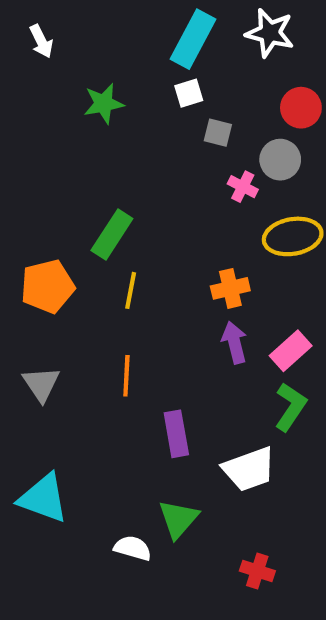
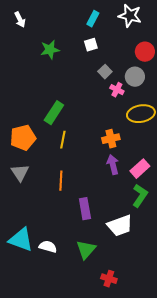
cyan rectangle: (193, 39) -> (93, 19), size x0.6
gray square: (218, 133) -> (105, 72), moved, turned 32
gray triangle: (41, 384) -> (20, 173), moved
white semicircle: (133, 548) -> (48, 247), moved
red cross: (257, 571) -> (109, 279), moved

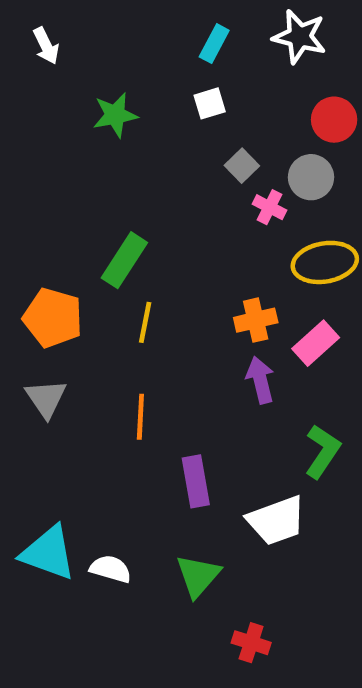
orange pentagon: (23, 138) -> (53, 318), turned 30
pink rectangle: (140, 169) -> (316, 343), moved

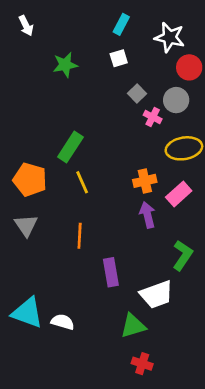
white star: (299, 37) -> (170, 37), moved
yellow line: (145, 322) -> (82, 182), turned -35
green triangle: (198, 576) -> (133, 326), moved, turned 32

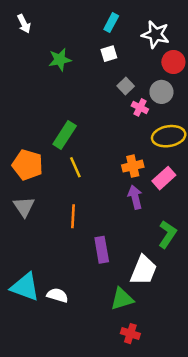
white trapezoid: (157, 294) -> (144, 270), turned -48

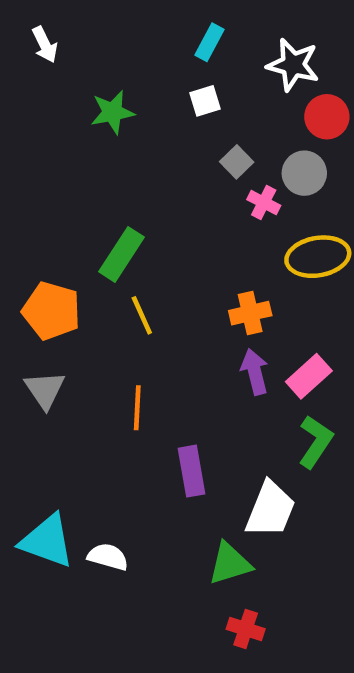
pink rectangle: (164, 178) -> (309, 376), moved

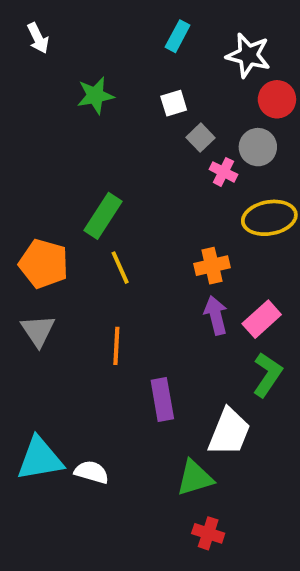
white square: (205, 101) -> (174, 103), moved
cyan triangle: (47, 541) -> (40, 459), turned -30

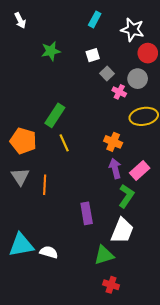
orange cross: (212, 266) -> (113, 142), turned 36
orange line: (116, 346) -> (45, 185), moved
green L-shape: (267, 375) -> (126, 196), moved

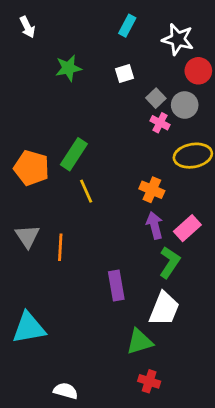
gray square: (107, 74) -> (156, 98), moved
orange pentagon: (23, 141) -> (31, 168), moved
white semicircle: (49, 252) -> (66, 391), moved

